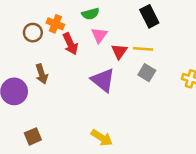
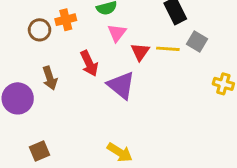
orange cross: (55, 24) -> (66, 20), turned -36
red arrow: (70, 44) -> (89, 63), moved
gray square: (147, 73) -> (197, 42), moved

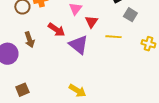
yellow line: (168, 49) -> (113, 37), moved
red arrow: (89, 63) -> (56, 30), turned -30

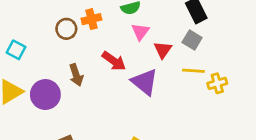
gray square: (130, 15) -> (192, 40), moved
yellow cross: (148, 44) -> (217, 83), moved, turned -32

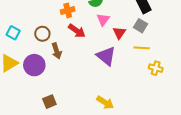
brown circle: (66, 29) -> (42, 34), moved
red arrow: (114, 61) -> (77, 31), moved
yellow cross: (217, 83) -> (156, 68), moved, turned 32

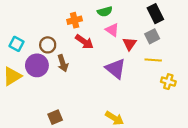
pink triangle: (103, 20) -> (112, 30), turned -32
gray square: (140, 26) -> (152, 36), turned 32
purple circle: (34, 65) -> (37, 65), moved

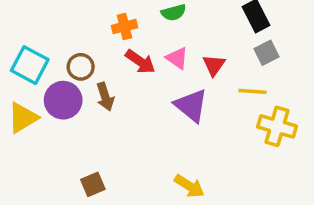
pink triangle: (112, 30) -> (177, 58), moved
gray square: (152, 36) -> (266, 53), moved
cyan square: (16, 44) -> (30, 65), size x1.5
yellow cross: (168, 82) -> (277, 126), size x1.5

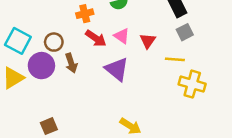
purple triangle: (191, 105) -> (117, 69), moved
brown square: (93, 184) -> (49, 126), moved

